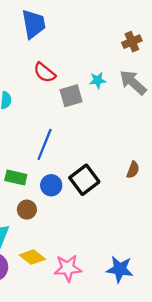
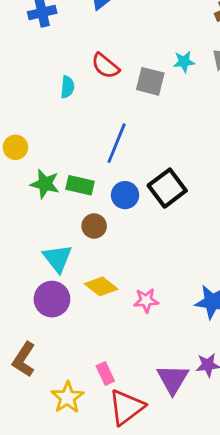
red semicircle: (45, 73) -> (105, 66), moved
gray square: (71, 96) -> (150, 81), turned 30
pink star: (68, 268) -> (146, 300), size x0.7

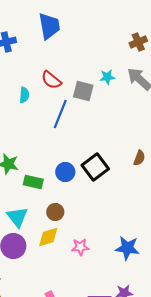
blue line: (117, 143) -> (60, 114), moved
green rectangle: (80, 185) -> (33, 182), moved
brown circle: (94, 226) -> (55, 212), moved
yellow diamond: (101, 286) -> (48, 237), turned -55

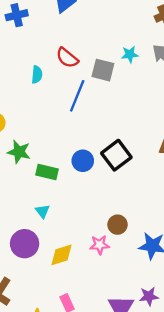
brown circle: (55, 212) -> (118, 225), moved
cyan triangle: (17, 217) -> (42, 211), moved, size x0.6
yellow diamond: (48, 237) -> (62, 255), moved

